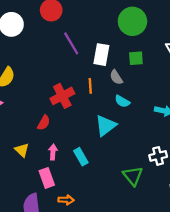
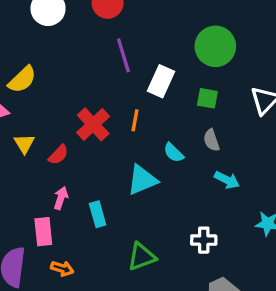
gray semicircle: (116, 77) -> (211, 140), moved
red cross: (62, 96) -> (93, 124), turned -30
yellow triangle: (22, 150) -> (24, 144), moved
green triangle: (133, 176) -> (142, 257), moved, turned 35

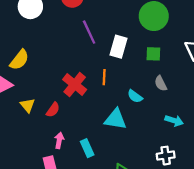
cyan triangle: (142, 180) -> (116, 119), turned 40
cyan arrow: (227, 180) -> (174, 121), moved

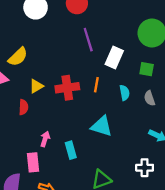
red cross: (75, 85) -> (67, 88), turned 35
cyan semicircle: (135, 96) -> (125, 93), moved, turned -144
yellow triangle: (27, 105) -> (36, 86), moved, turned 32
red semicircle: (53, 110) -> (23, 107), moved, turned -40

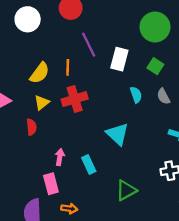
yellow semicircle: (18, 57) -> (40, 73), moved
green square: (147, 69) -> (155, 66), turned 32
orange line: (96, 85) -> (68, 67), moved
cyan triangle: (102, 126) -> (117, 134), turned 35

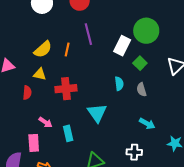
white rectangle: (119, 59) -> (122, 46), moved
red cross: (75, 99) -> (66, 89), moved
yellow triangle: (42, 103) -> (40, 74), turned 40
pink arrow: (60, 157) -> (45, 122), turned 104

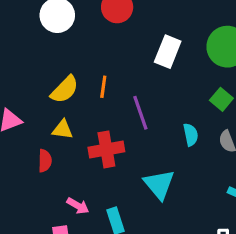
purple line: (88, 34) -> (140, 113), moved
white rectangle: (122, 46) -> (168, 52), moved

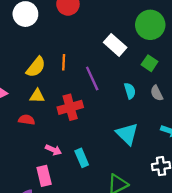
white rectangle: (168, 52) -> (115, 45), moved, turned -65
red semicircle: (45, 161) -> (27, 120), turned -77
cyan triangle: (159, 184) -> (127, 134), moved

